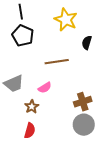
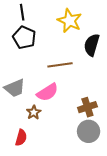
black semicircle: (87, 43) -> (92, 45), size x1.5
pink semicircle: (45, 88) -> (47, 92), size x1.5
red semicircle: (30, 131) -> (21, 138), moved

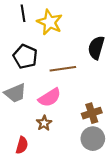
yellow star: (70, 21) -> (50, 22), moved
black pentagon: (24, 38) -> (25, 57), moved
brown star: (34, 112) -> (44, 123), moved

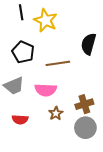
pink semicircle: (50, 98) -> (46, 90), turned 35
brown star: (44, 123) -> (56, 113), moved
red semicircle: (22, 145) -> (20, 120), moved, turned 77

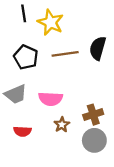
brown line: (58, 63) -> (65, 54), moved

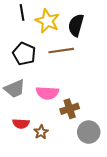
black semicircle: (98, 48) -> (76, 25), moved
brown cross: (93, 115) -> (70, 109), moved
brown star: (62, 125) -> (41, 132), moved

